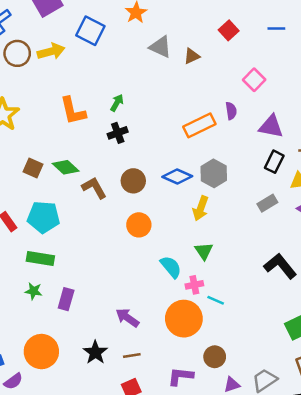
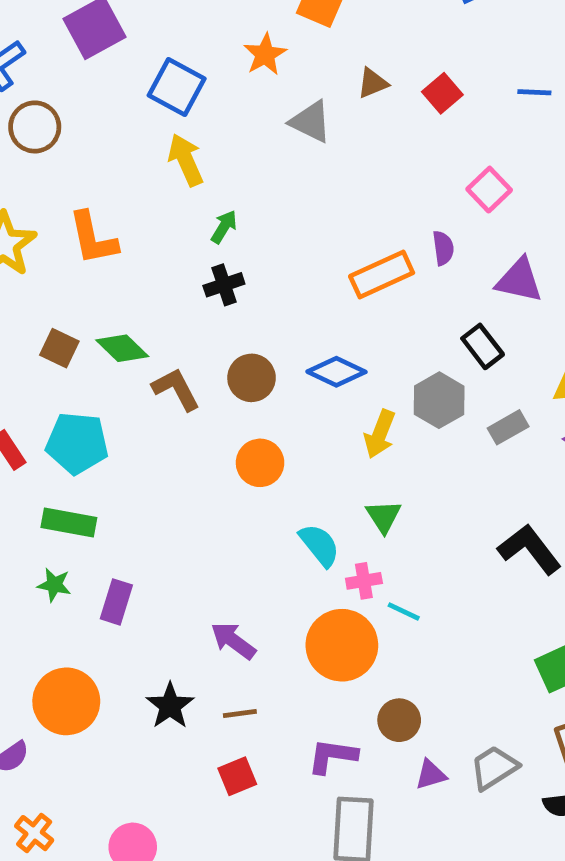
yellow arrow: (51, 51) -> (186, 160), moved, turned -100
brown triangle: (192, 56) -> (373, 83), moved
orange L-shape: (73, 111) -> (93, 238), moved
black rectangle: (274, 162) -> (483, 346), moved, turned -65
gray hexagon: (214, 173) -> (439, 400), moved

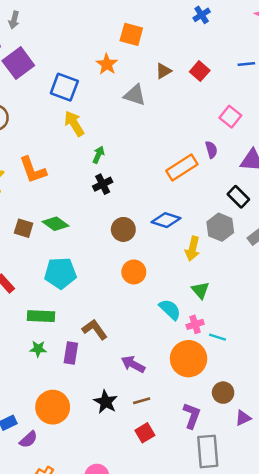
brown L-shape: (176, 389) -> (95, 329), moved
cyan pentagon: (77, 443) -> (60, 273), moved
purple L-shape: (332, 756) -> (192, 416), turned 110

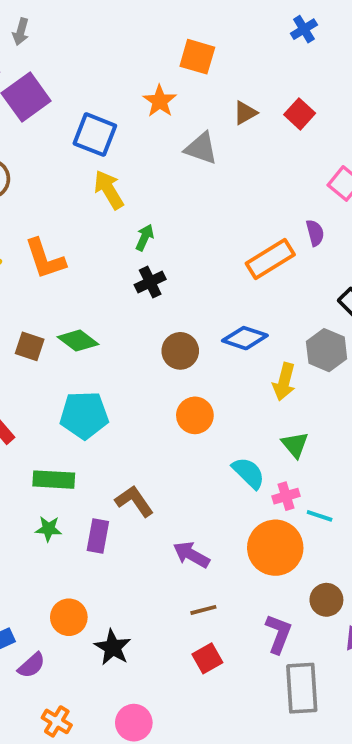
black star: (106, 402) -> (113, 647), moved
orange circle: (53, 407) -> (69, 617), size x0.7

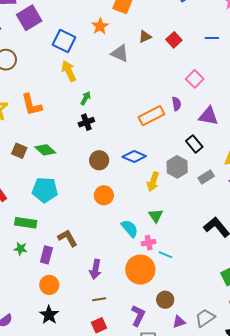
purple arrow: (191, 555) -> (95, 269), turned -114
orange circle: (69, 617) -> (49, 285), moved

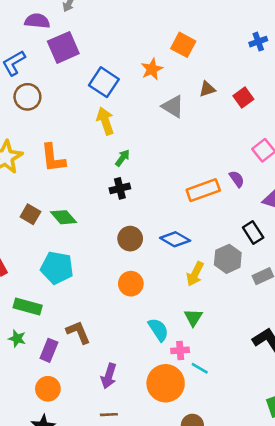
purple semicircle: (177, 104) -> (237, 179), turned -32

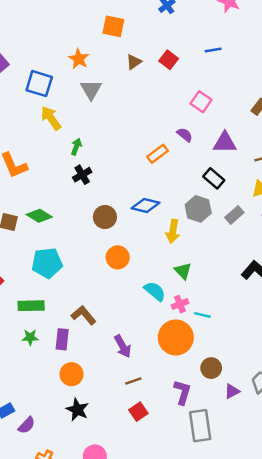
orange square: (183, 45) -> (113, 26), moved
gray triangle: (173, 106) -> (91, 90), moved, turned 45
orange rectangle: (203, 190) -> (158, 154), size x0.7
purple arrow: (109, 376) -> (123, 346), turned -30

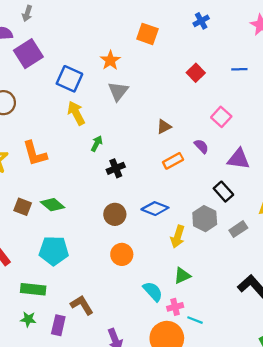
brown triangle: (134, 62) -> (164, 127), moved
black cross: (82, 175) -> (116, 168), moved
green triangle: (183, 271) -> (182, 276), turned 42

